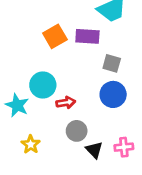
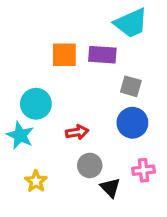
orange square: (55, 36) -> (64, 55), turned 30
cyan circle: (43, 85) -> (36, 104), moved
pink cross: (124, 147) -> (144, 170), moved

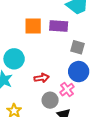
pink cross: (144, 170) -> (67, 90), moved, turned -32

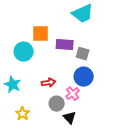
purple rectangle: (59, 26) -> (65, 45), moved
cyan circle: (14, 59) -> (24, 52), moved

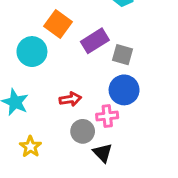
orange square: (41, 34) -> (58, 24), turned 36
purple rectangle: (65, 45) -> (95, 41), turned -36
pink cross: (73, 94) -> (107, 116), turned 32

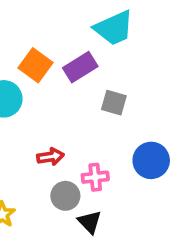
purple rectangle: (95, 41) -> (80, 67), moved
blue circle: (124, 90) -> (151, 160), moved

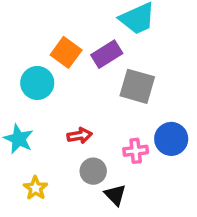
gray square: (114, 103) -> (137, 86), size x1.5
pink cross: (95, 177) -> (136, 151), moved

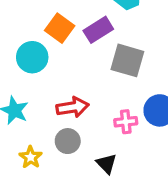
red arrow: (80, 136) -> (73, 107), size x1.4
gray circle: (93, 171) -> (68, 141), moved

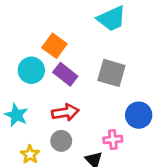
purple rectangle: (98, 30) -> (65, 74), moved, turned 70
pink cross: (126, 122) -> (113, 140), moved

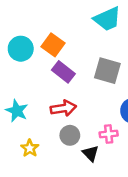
cyan circle: (31, 70) -> (21, 49), moved
gray circle: (61, 141) -> (70, 135), moved

